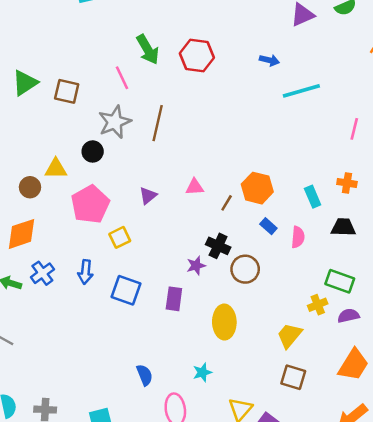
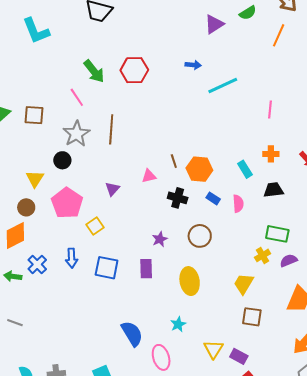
yellow triangle: (56, 169) -> (35, 179), turned -48
brown circle: (30, 187) -> (26, 207), moved
brown line: (227, 203) -> (174, 161), moved, turned -40
black cross: (218, 246) -> (178, 198), moved
blue semicircle: (145, 375) -> (132, 334), size x1.5

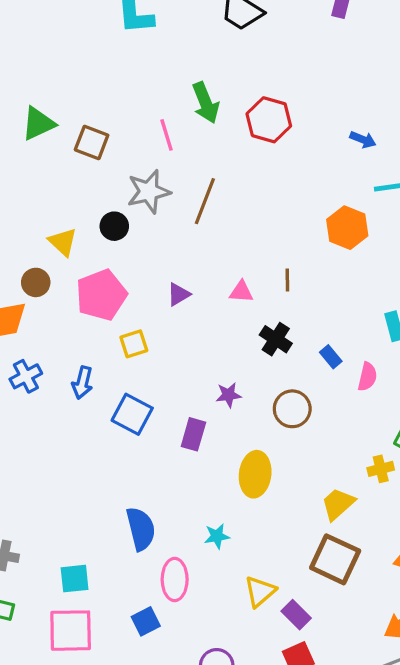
orange hexagon: (199, 169) -> (347, 228), moved
yellow triangle: (35, 179) -> (63, 242), turned -36
brown square: (252, 317) -> (335, 559), size x1.4

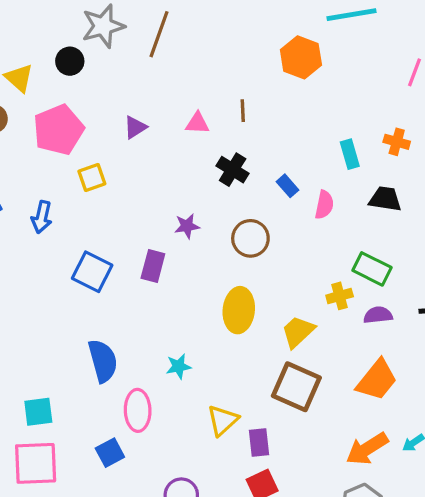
blue square: (132, 414) -> (92, 272), moved
yellow ellipse: (255, 474) -> (239, 310), moved
purple rectangle: (296, 615) -> (259, 443), turned 40

